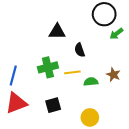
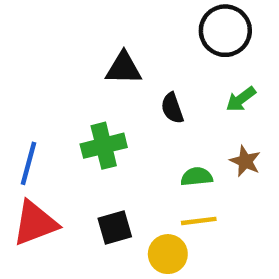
green arrow: (116, 34) -> (241, 99), moved
yellow line: (72, 72) -> (199, 221), moved
yellow circle: (90, 117) -> (168, 254), moved

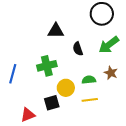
green arrow: (241, 99) -> (109, 45), size x1.5
red triangle: (35, 223) -> (28, 115), moved, size x0.7
yellow circle: (168, 254) -> (66, 88), moved

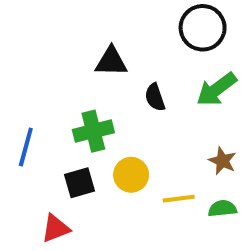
brown star: (111, 73) -> (222, 161), moved
green semicircle: (89, 80) -> (222, 209), moved
black square: (52, 103) -> (79, 183), moved

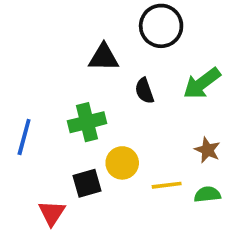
black circle: (203, 28) -> (161, 26), moved
black square: (79, 183) -> (87, 183), moved
red triangle: (56, 228) -> (52, 213), turned -36

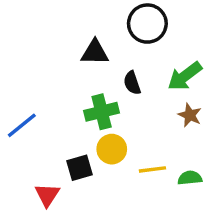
green cross: (87, 122) -> (102, 112), moved
blue line: (24, 137) -> (22, 125), turned 36
brown star: (207, 150) -> (190, 115), moved

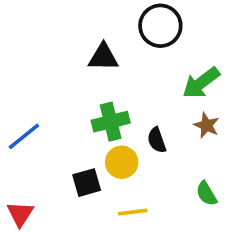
black semicircle: (132, 83) -> (157, 140), moved
yellow line: (152, 169) -> (133, 212), moved
green semicircle: (190, 178) -> (207, 194), turned -115
red triangle: (47, 195) -> (20, 214), moved

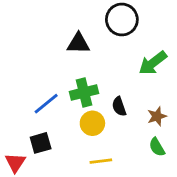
brown star: (207, 125) -> (157, 116), moved, turned 30
blue line: (24, 136) -> (46, 104), moved
black square: (87, 183) -> (41, 143), moved

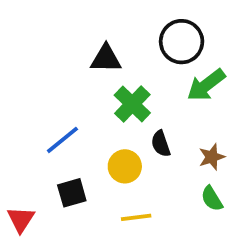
black circle: (122, 20) -> (182, 42), moved
green cross: (84, 92) -> (132, 104), moved, turned -32
black square: (41, 143) -> (72, 193), moved

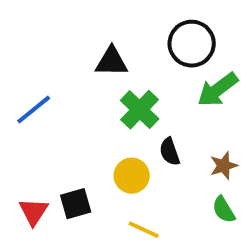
blue line: (62, 140) -> (34, 110), moved
yellow line: (136, 217) -> (144, 230), turned 32
red triangle: (21, 219) -> (34, 212), moved

